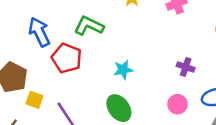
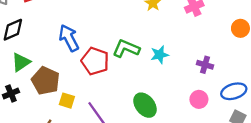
green L-shape: (89, 26) -> (126, 49), moved
cyan star: (123, 70) -> (160, 55), moved

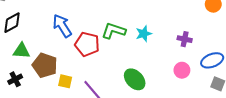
green triangle: (21, 62) -> (21, 51), turned 42

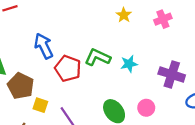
purple cross: (185, 39) -> (172, 74), size x1.6
pink circle: (182, 70) -> (146, 108), moved

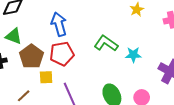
red pentagon: (68, 68) -> (62, 54), moved, turned 30
yellow square: (40, 105) -> (46, 77), turned -32

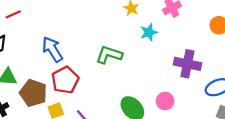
cyan star: (133, 55) -> (149, 32), moved

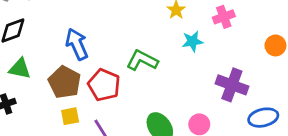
red pentagon: (65, 80) -> (104, 85), moved, turned -30
brown pentagon: (33, 93) -> (65, 82), moved

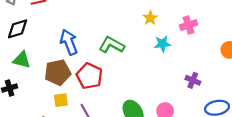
green L-shape: (142, 60) -> (112, 45), moved
brown pentagon: (65, 82) -> (58, 72), turned 30
purple cross: (232, 85) -> (193, 80), size x0.6

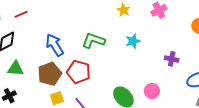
cyan star: (162, 44) -> (133, 41), moved

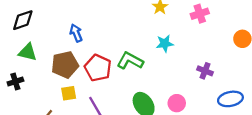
green L-shape: (93, 41) -> (130, 61), moved
blue arrow: (55, 45) -> (76, 33), size x0.7

